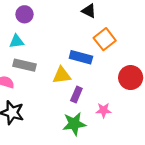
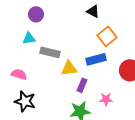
blue rectangle: (81, 57) -> (96, 59), moved, turned -30
gray rectangle: (24, 65) -> (50, 52), moved

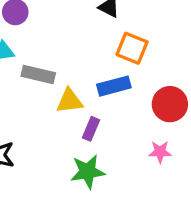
orange square: (107, 36) -> (132, 48), turned -30
pink star: (106, 99) -> (160, 152), moved

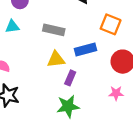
orange square: (132, 48) -> (111, 24), moved
gray rectangle: (38, 75) -> (54, 30), moved

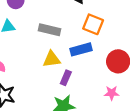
orange square: (111, 24) -> (93, 24), moved

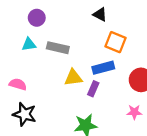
gray rectangle: (49, 30) -> (58, 48), moved
purple rectangle: (66, 78) -> (93, 89), moved

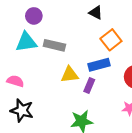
orange square: (115, 42) -> (111, 40), turned 30
cyan triangle: (29, 44) -> (26, 42), size x1.5

